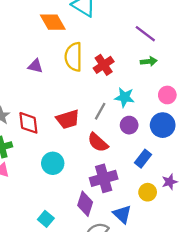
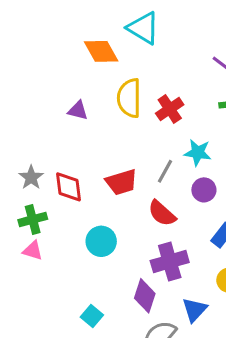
blue triangle: (122, 214) -> (195, 310), turned 30

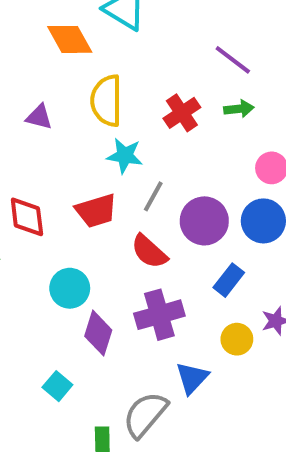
red cross: (170, 109) -> (182, 113), moved
cyan star: (198, 153) -> (125, 156), moved
purple circle: (204, 190) -> (204, 221), size x1.5
purple diamond: (145, 296) -> (98, 333), moved

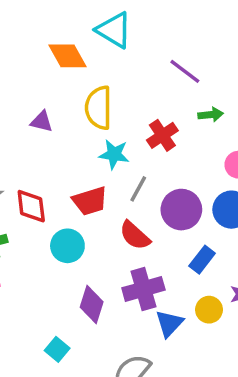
purple line: (233, 60) -> (185, 71), moved
red cross: (182, 113) -> (162, 135), moved
cyan circle: (70, 288) -> (67, 246), moved
blue triangle: (192, 378) -> (169, 323), moved

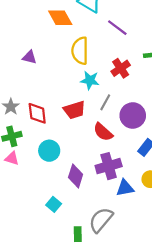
purple line: (185, 71) -> (117, 28), moved
purple triangle: (42, 122) -> (29, 57), moved
cyan circle: (67, 246) -> (49, 151), moved
blue triangle: (169, 323) -> (125, 188), turned 36

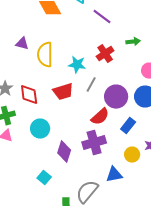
yellow semicircle: (80, 51) -> (45, 55), moved
red semicircle: (103, 132) -> (100, 117), moved, turned -84
blue triangle: (125, 188) -> (114, 175), moved

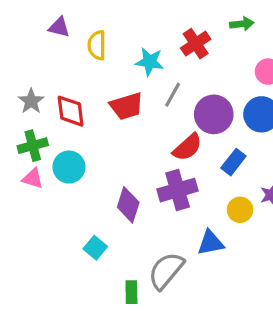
yellow semicircle: (45, 55) -> (97, 45), size x0.7
cyan circle: (40, 129) -> (69, 167), moved

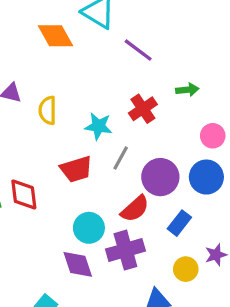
red diamond: (71, 111) -> (24, 194), moved
cyan circle: (69, 167) -> (89, 228), moved
purple diamond: (128, 205) -> (78, 264), turned -36

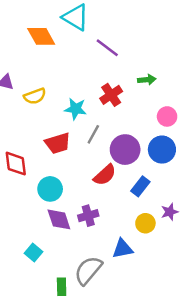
yellow semicircle: (48, 110) -> (35, 96), turned -110
cyan circle: (89, 228) -> (50, 189), moved
purple cross: (125, 250) -> (88, 216), moved, size x0.7

